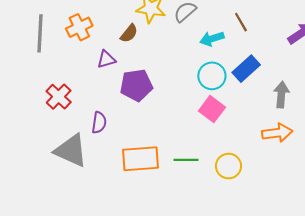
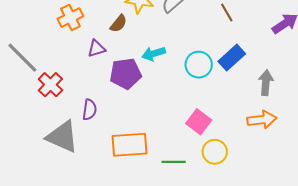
gray line: (40, 33) -> (22, 58), moved, turned -48
cyan arrow: (212, 39) -> (154, 54), moved
pink square: (212, 109) -> (199, 122), moved
green line: (186, 160) -> (174, 162), moved

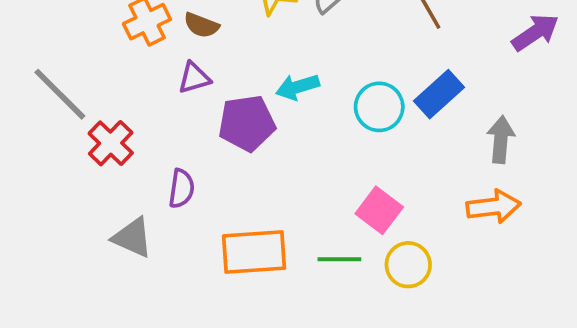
brown semicircle: (119, 24) -> (201, 25), moved, turned 72
gray triangle: (62, 137) -> (132, 238), size x0.7
green line: (174, 162) -> (339, 259), moved

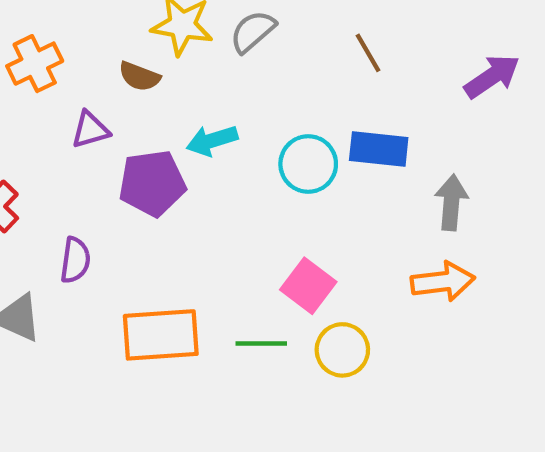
brown semicircle: (201, 25) -> (139, 76), moved
blue rectangle: (439, 94) -> (379, 149), turned 48

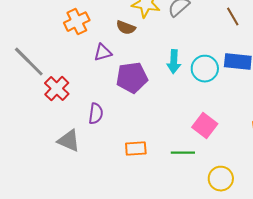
cyan arrow: (212, 140) -> (174, 62), moved, turned -70
orange rectangle: (161, 335) -> (136, 149), size x0.6
yellow circle: (342, 350) -> (221, 179), moved

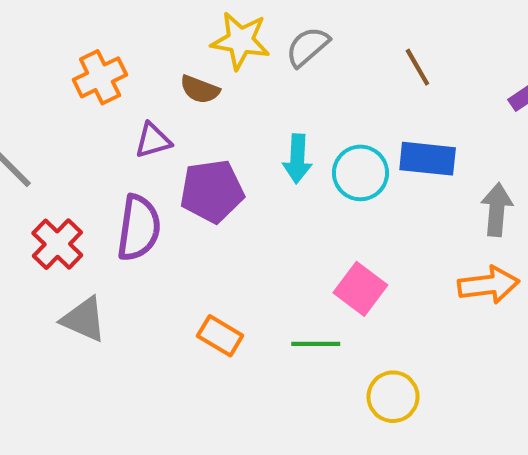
red cross: (57, 89) -> (57, 244), moved
purple semicircle: (96, 114) -> (139, 228), moved, size x1.5
orange rectangle: (136, 149) -> (220, 336), turned 35

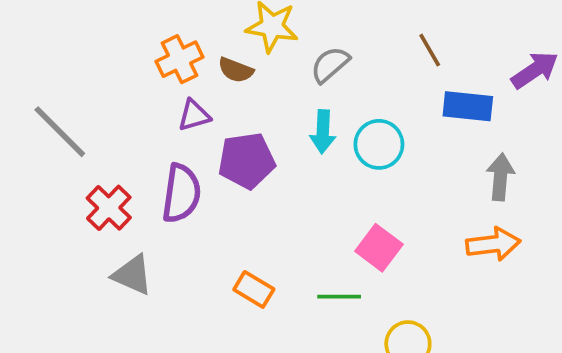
gray semicircle: (308, 47) -> (330, 65), moved
orange cross: (100, 77) -> (179, 59), moved
blue rectangle: (428, 159) -> (468, 106), moved

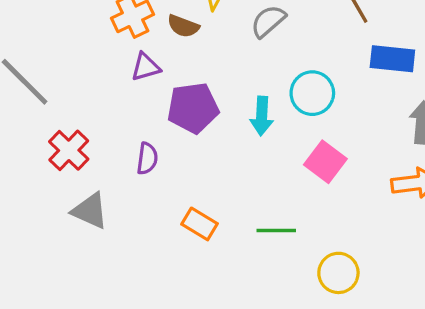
cyan arrow: (323, 132) -> (262, 116), moved
purple semicircle: (181, 193) -> (147, 159), moved, size x0.6
pink square: (379, 248) -> (325, 162), moved

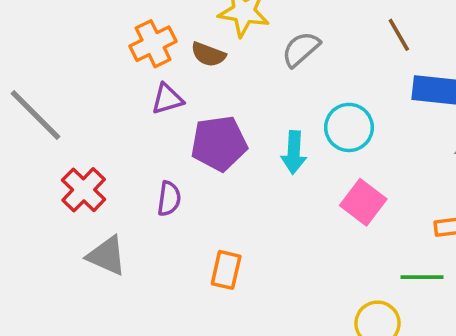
orange rectangle: (200, 224) -> (226, 270), turned 72
green line: (276, 230) -> (422, 277), moved

